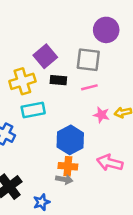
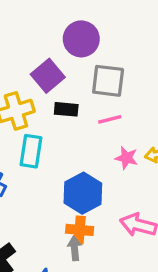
purple circle: (106, 30) -> (81, 39), moved
cyan rectangle: (33, 110) -> (31, 151), turned -70
gray arrow: (64, 179) -> (75, 248), turned -105

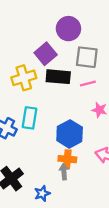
black rectangle: (66, 109) -> (58, 77), size x1.5
cyan rectangle: (31, 151) -> (30, 118), moved

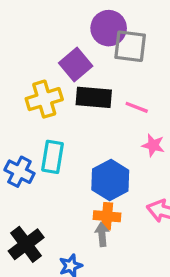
gray square: (87, 57) -> (130, 46), moved
pink line: (88, 84) -> (137, 107), turned 35

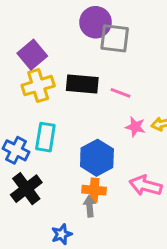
purple square: (76, 64) -> (32, 55), moved
black cross: (26, 244) -> (26, 189), moved

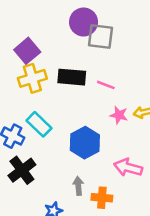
cyan rectangle: (45, 137) -> (39, 124), turned -55
orange cross: (94, 190) -> (102, 198), moved

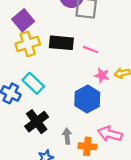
blue hexagon: (85, 143) -> (87, 99), moved
pink arrow: (128, 168) -> (110, 134), moved
black cross: (22, 170) -> (37, 122), moved

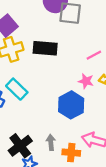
pink line: (91, 50) -> (94, 55), moved, turned -49
black cross: (37, 122) -> (20, 146), moved

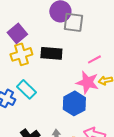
pink star: (86, 81) -> (87, 82), size x1.6

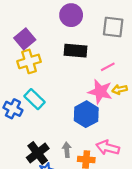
gray square: (73, 22) -> (113, 27), moved
black rectangle: (51, 53) -> (75, 51), moved

